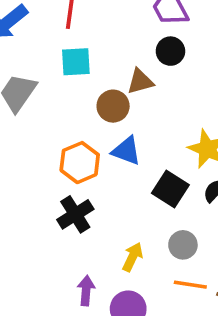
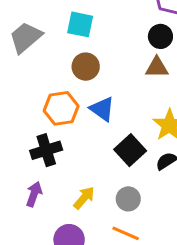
brown triangle: (140, 81) -> (157, 67), moved
brown circle: (113, 106) -> (86, 67), moved
purple arrow: (86, 291) -> (34, 194), moved

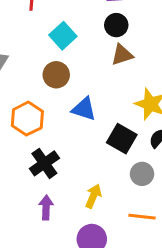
cyan square: (80, 24) -> (63, 36), moved, turned -36
orange hexagon: (61, 108) -> (27, 119), moved
gray circle: (128, 199) -> (142, 174), moved

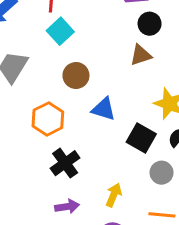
black circle: (116, 25) -> (150, 24), moved
cyan square: (63, 36) -> (60, 31), moved
purple arrow: (46, 207) -> (67, 207), turned 80

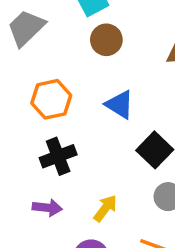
brown circle: (76, 75) -> (106, 40), moved

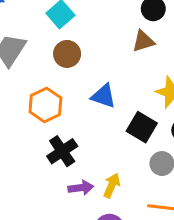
brown circle: (106, 40) -> (67, 54), moved
purple arrow: (47, 208) -> (81, 188), moved

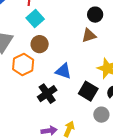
orange hexagon: (45, 105) -> (23, 64), moved
black cross: (62, 151) -> (47, 94), moved

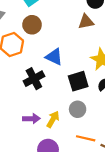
black square: (88, 91) -> (78, 81), turned 36
gray circle: (101, 115) -> (78, 109), moved

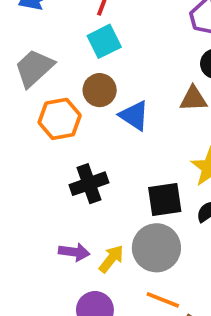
blue triangle: (54, 57) -> (134, 116), moved
gray circle: (78, 109) -> (156, 248), size x1.6

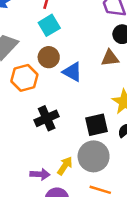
purple arrow: (74, 252) -> (40, 174), moved

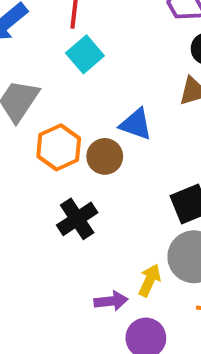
brown circle: (49, 57) -> (105, 156), moved
black cross: (47, 118) -> (77, 219), moved

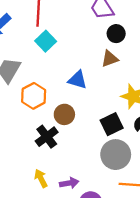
brown circle: (105, 156) -> (64, 114), moved
yellow arrow: (150, 280) -> (41, 178), moved, turned -48

